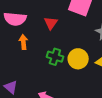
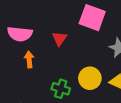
green cross: (55, 57) -> (61, 89), moved

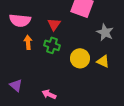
green cross: (61, 89) -> (52, 45), moved

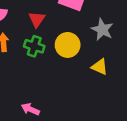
yellow circle: (80, 58) -> (68, 45), moved

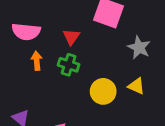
yellow circle: (68, 45) -> (103, 91), moved

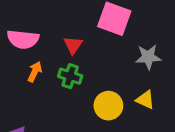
gray star: (139, 48) -> (148, 57), turned -30
orange arrow: (37, 61) -> (35, 72), turned 30

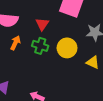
yellow circle: (108, 106) -> (67, 48), moved

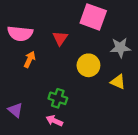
green cross: (40, 46) -> (58, 98), moved

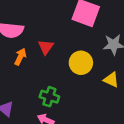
red triangle: (60, 38) -> (46, 47), moved

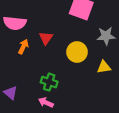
yellow triangle: (111, 80) -> (104, 67), turned -32

